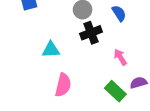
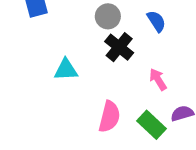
black cross: (91, 33) -> (119, 47), turned -30
pink semicircle: (63, 85) -> (109, 117), moved

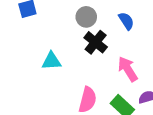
pink arrow: (158, 79) -> (128, 69), size x1.4

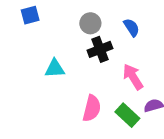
black cross: (96, 42) -> (100, 49), turned 30

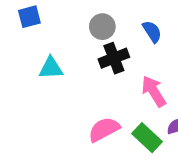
cyan triangle: (55, 69) -> (51, 68), moved
pink semicircle: (92, 108) -> (104, 129), turned -132

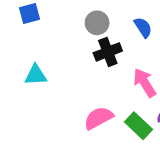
cyan triangle: (51, 68) -> (36, 75), moved

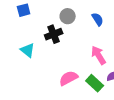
black cross: (108, 52) -> (54, 34), moved
cyan triangle: (36, 75) -> (28, 50), turned 42

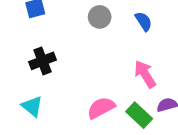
black cross: (54, 34) -> (42, 61), moved
cyan triangle: (28, 50) -> (32, 106), moved

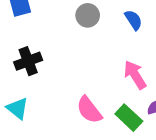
pink semicircle: (101, 108) -> (89, 110), turned -100

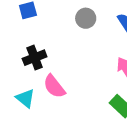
pink semicircle: (89, 110) -> (54, 86), moved

